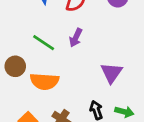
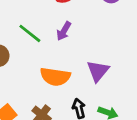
orange semicircle: (44, 81) -> (55, 77), moved

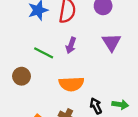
purple triangle: (98, 71) -> (112, 42), moved

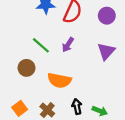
brown circle: (21, 76) -> (27, 68), moved

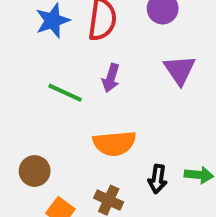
brown circle: (27, 68) -> (35, 171), moved
black arrow: (77, 106) -> (158, 179), turned -144

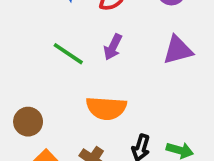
purple triangle: (180, 70) -> (178, 50), turned 40

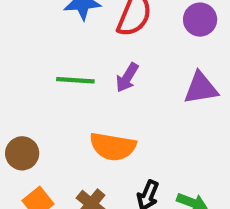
green line: (68, 54) -> (75, 80), turned -36

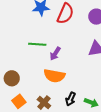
purple arrow: (127, 78) -> (55, 54), moved

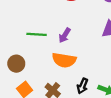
green line: (37, 44) -> (37, 34), moved

